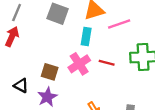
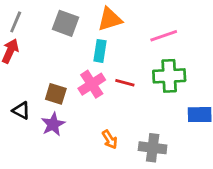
pink line: (119, 24) -> (164, 36), moved

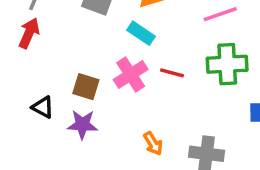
cyan rectangle: (100, 51) -> (141, 33), turned -65
purple star: (53, 124) -> (82, 124), turned 30

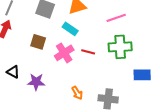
brown square: (86, 87) -> (38, 42), moved

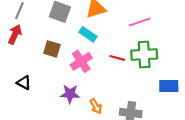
red line: (88, 52) -> (117, 58), moved
purple star: (36, 82) -> (70, 94), moved

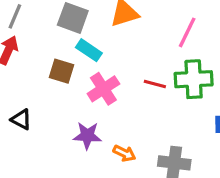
pink line: (140, 22) -> (187, 32), turned -45
cyan rectangle: (88, 34) -> (89, 50), moved
orange arrow: (96, 106) -> (124, 153), turned -32

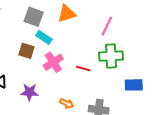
red line: (155, 84) -> (83, 68), moved
purple star: (87, 136) -> (29, 92), moved

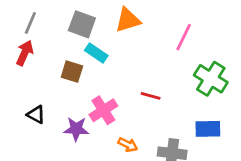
green cross: (111, 56) -> (211, 79), moved, turned 35
pink cross: (53, 62) -> (103, 110), moved
blue rectangle: (134, 85) -> (208, 129), moved

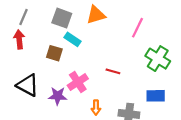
red arrow: (25, 53) -> (19, 39), turned -30
black triangle: (36, 115) -> (28, 85), size x1.6
orange arrow: (128, 145) -> (96, 108), turned 64

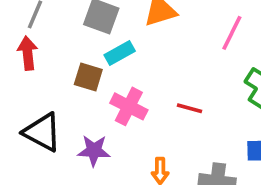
cyan rectangle: (72, 39) -> (120, 53), turned -63
pink cross: (78, 82) -> (129, 106), moved, turned -30

